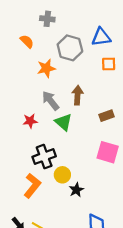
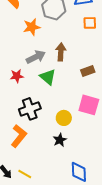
gray arrow: (51, 101) -> (36, 57), turned 102
yellow circle: (62, 175) -> (64, 118), moved

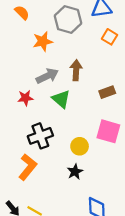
orange square: (90, 23) -> (110, 37), turned 32

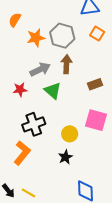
orange semicircle: (22, 13) -> (15, 20), moved, turned -104
gray hexagon: (68, 20) -> (62, 36), moved

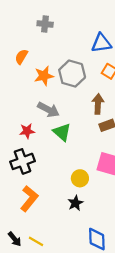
brown arrow: (66, 64) -> (98, 104), moved
gray arrow: (40, 69) -> (48, 110), turned 54
black cross: (34, 124) -> (22, 161), moved

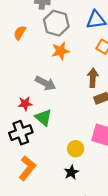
gray hexagon: (72, 74) -> (56, 23), moved
orange star: (44, 76) -> (61, 51), moved
green triangle: (62, 132) -> (43, 118), moved

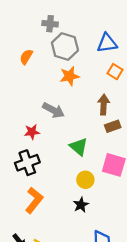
green triangle: (43, 118) -> (79, 147), moved

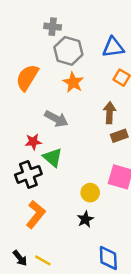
orange semicircle: (26, 57) -> (27, 78), moved, size x1.6
orange star: (69, 76) -> (73, 82), turned -30
green triangle: (79, 147) -> (53, 157), moved

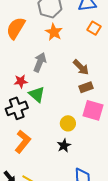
brown arrow: (110, 113) -> (81, 67), moved, turned 132
gray arrow: (56, 119) -> (40, 62), turned -96
brown rectangle: (119, 136) -> (86, 87), moved

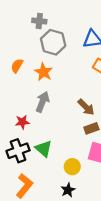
orange semicircle: (16, 28) -> (17, 66), size x0.6
orange star: (54, 32) -> (44, 72), moved
green triangle: (37, 94) -> (44, 149), moved

